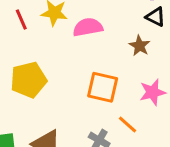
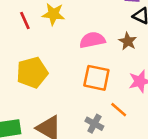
pink semicircle: (88, 27) -> (92, 40), moved

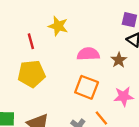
red line: (25, 21) -> (31, 41), moved

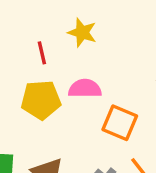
pink semicircle: (88, 54) -> (85, 88), moved

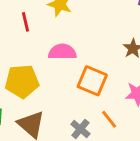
yellow pentagon: (41, 100) -> (22, 81), moved

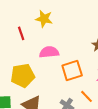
orange square: (92, 81) -> (72, 71), turned -35

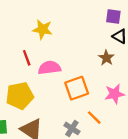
red line: (21, 33) -> (27, 58), moved

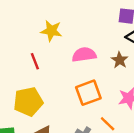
pink semicircle: (49, 68) -> (84, 55), moved

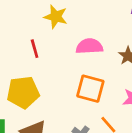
orange square: (88, 93) -> (90, 89), turned 30

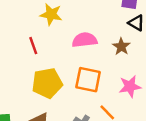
yellow pentagon: (23, 92) -> (47, 83), moved

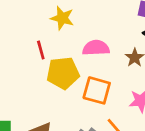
yellow pentagon: (47, 83) -> (63, 73), moved

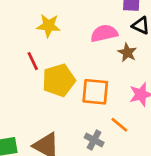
pink semicircle: (96, 48) -> (104, 33), moved

